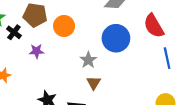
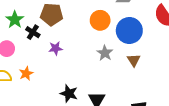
orange circle: (64, 26) -> (100, 20), moved
brown triangle: (94, 83) -> (134, 60), moved

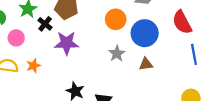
purple star: (55, 48) -> (66, 43), size x1.6
brown triangle: (134, 60) -> (146, 64), turned 48

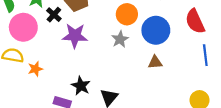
pink circle: (16, 38) -> (23, 27), size x1.6
gray star: (117, 54) -> (120, 39), moved
orange star: (33, 66) -> (35, 69), moved

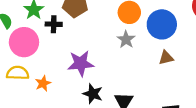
black cross: (54, 15) -> (54, 24), turned -32
purple star: (75, 36) -> (81, 63), moved

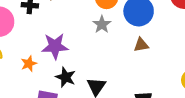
orange star: (43, 83) -> (29, 64), moved

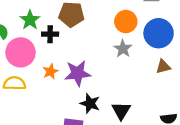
orange star: (29, 64) -> (51, 71), moved

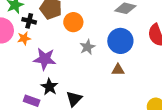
orange circle: (126, 22) -> (73, 22), moved
orange star: (51, 71) -> (24, 38), moved

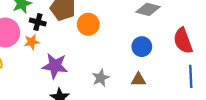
blue circle: (120, 41) -> (142, 47), size x0.7
gray star: (87, 47) -> (101, 78), moved

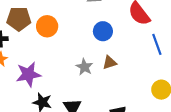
gray star: (101, 78) -> (84, 67), moved

